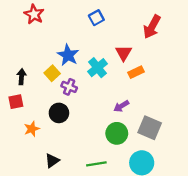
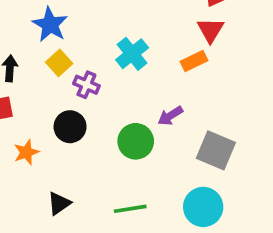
red triangle: (124, 53) -> (210, 30), moved
blue star: (68, 55) -> (50, 25), moved
green circle: (117, 133) -> (136, 141), moved

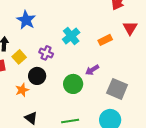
red triangle: (210, 30) -> (130, 28), moved
yellow square: (59, 63) -> (19, 57), moved
orange star: (26, 152) -> (22, 90), moved
black triangle: (59, 203) -> (31, 118), turned -48

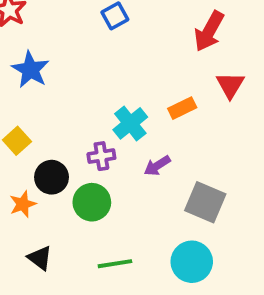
cyan cross: (71, 36) -> (130, 123), moved
purple cross: (46, 53) -> (101, 156), moved, turned -32
green circle: (73, 84) -> (92, 202), moved

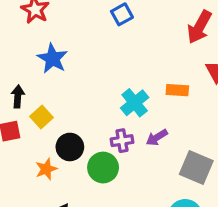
orange rectangle: (182, 108) -> (177, 90), turned 30
purple cross: (101, 156) -> (122, 141), moved

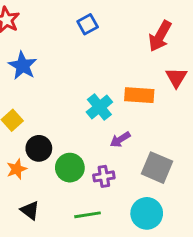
orange rectangle: (177, 90) -> (139, 95), size x1.4
purple cross: (122, 141) -> (104, 176), moved

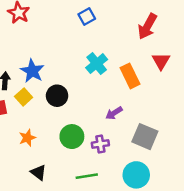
blue star: (23, 66) -> (32, 71), moved
orange rectangle: (139, 95) -> (130, 76), turned 60
cyan cross: (99, 107) -> (97, 64), moved
black circle: (39, 148) -> (57, 96), moved

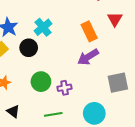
cyan cross: (97, 64) -> (43, 27), moved
purple arrow: (114, 113) -> (88, 57), moved, size x1.5
gray square: (145, 137) -> (118, 83), moved, turned -35

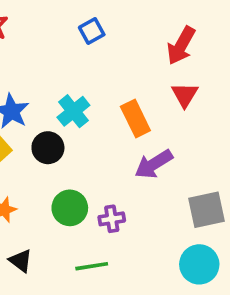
red triangle: (115, 19) -> (185, 95), moved
orange rectangle: (89, 31) -> (135, 119), moved
cyan circle: (94, 113) -> (199, 264), moved

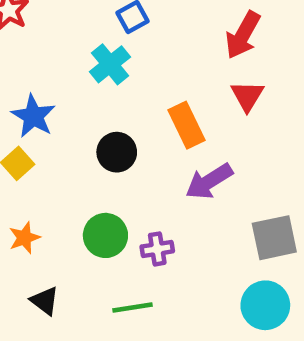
cyan cross: (73, 111) -> (110, 64), moved
black circle: (48, 148) -> (117, 152), moved

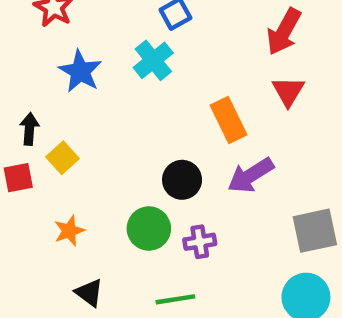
blue star: (33, 116) -> (80, 71), moved
black circle: (117, 152) -> (182, 180), moved

